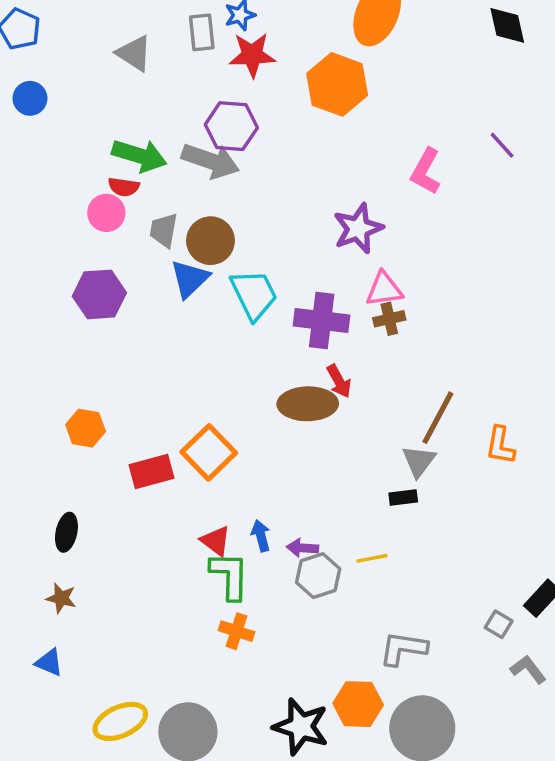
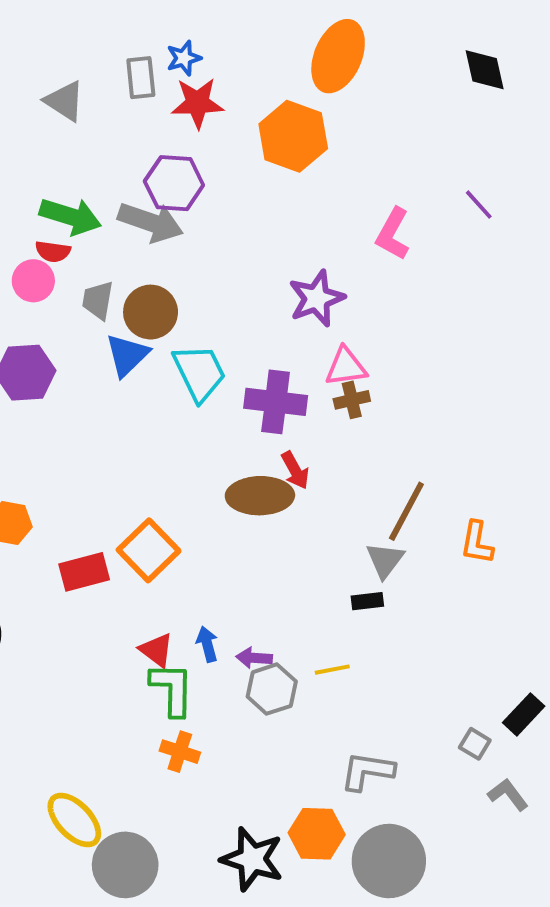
yellow ellipse: (120, 721) -> (74, 820), moved, turned 70

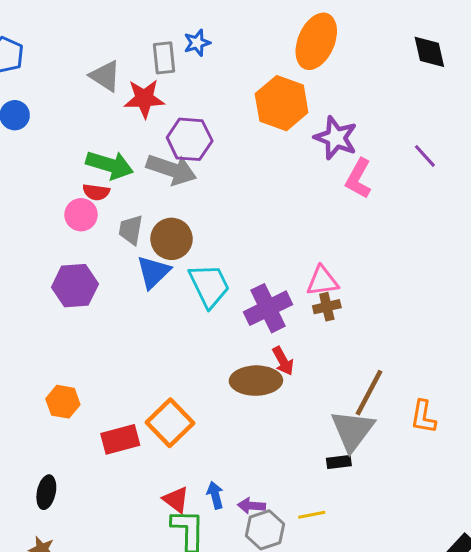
red star: (197, 103) -> (144, 99), moved
purple star: (317, 298) -> (336, 138), moved, turned -30
purple cross: (276, 402) -> (268, 308), turned -33
gray triangle: (385, 560) -> (352, 430), size x1.5

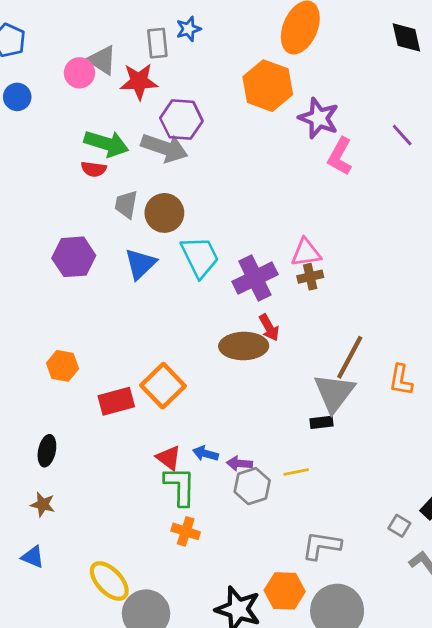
pink circle: (81, 215) -> (79, 73), moved
blue triangle: (153, 272) -> (140, 264), moved
blue arrow: (215, 495) -> (205, 454), turned -60

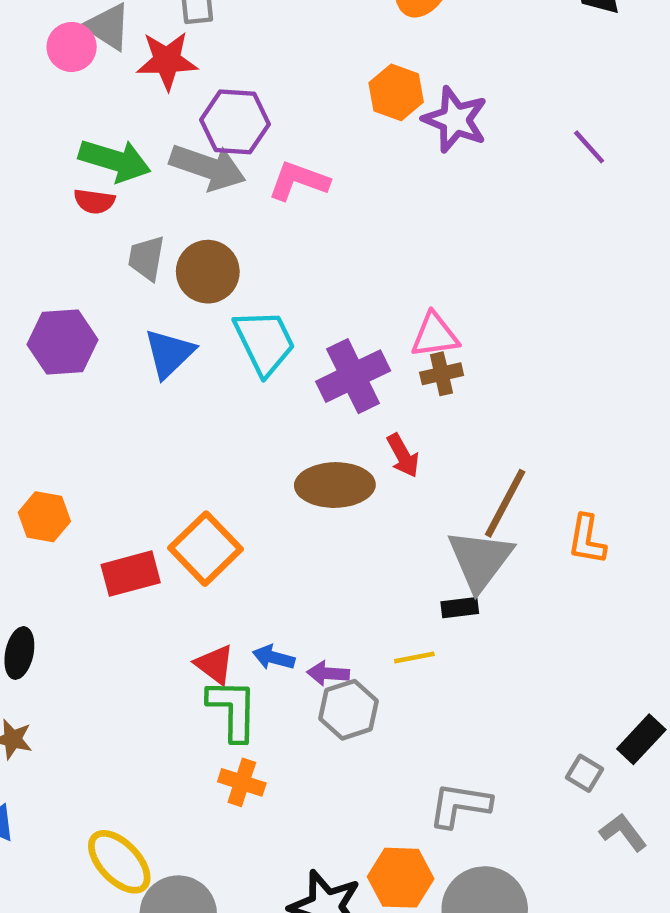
orange hexagon: (268, 86) -> (396, 92), moved, size x0.7
pink L-shape: (340, 156) -> (299, 181), moved, turned 81
red arrow: (269, 328) -> (403, 456), moved
yellow line: (296, 472) -> (414, 658), moved

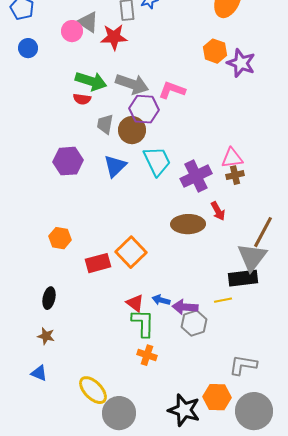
purple hexagon: (235, 122) -> (144, 109), moved
black rectangle: (460, 608) -> (243, 278), size x1.8
purple arrow: (328, 673) -> (185, 307), size x1.4

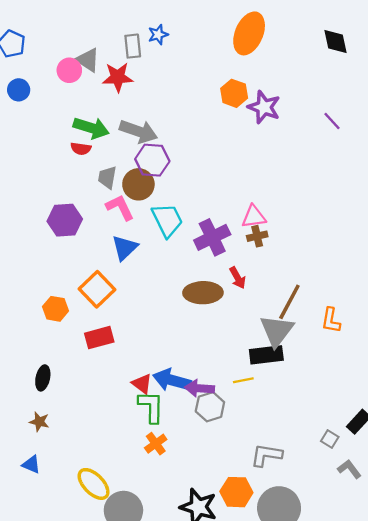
pink L-shape: (172, 90) -> (120, 207), moved, turned 44
blue triangle: (115, 166) -> (125, 248), moved
orange square: (131, 252) -> (97, 289), moved
blue arrow: (161, 300) -> (172, 380), size x1.8
orange cross: (147, 355) -> (156, 444), turned 36

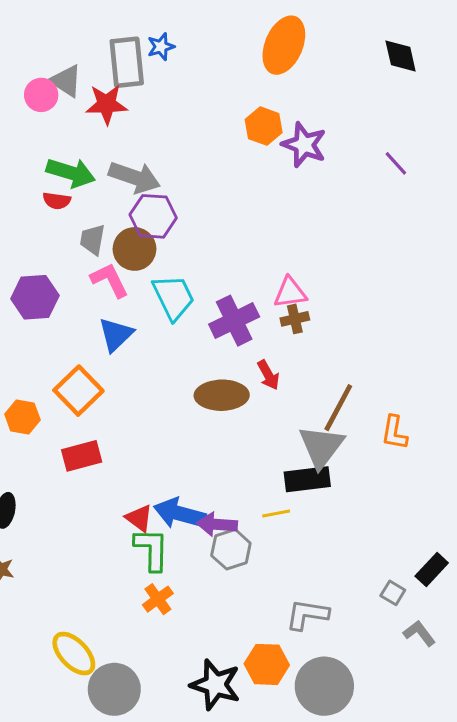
gray rectangle: (133, 46) -> (127, 62), size x1.5

